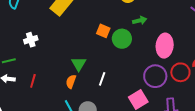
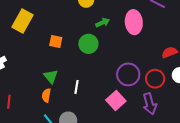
orange square: (103, 31) -> (56, 41), moved
pink ellipse: (165, 46) -> (134, 22), moved
red circle: (180, 72) -> (155, 79), moved

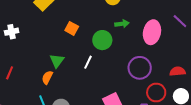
purple circle: (128, 74) -> (140, 68), moved
white line: (76, 87) -> (88, 62), moved

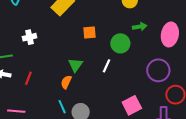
orange square: (72, 28) -> (89, 33), turned -32

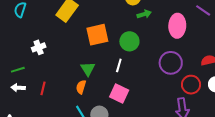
green arrow: (140, 27) -> (144, 14), moved
orange square: (89, 33) -> (97, 35), size x1.6
pink square: (132, 105) -> (119, 93), moved, turned -30

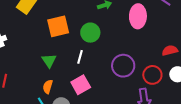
purple circle: (171, 63) -> (123, 66), moved
orange semicircle: (81, 87) -> (48, 87), moved
pink square: (119, 93) -> (81, 85), turned 36

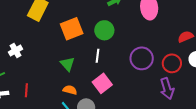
orange semicircle: (48, 87) -> (70, 90), turned 96

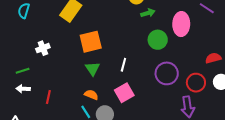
orange square: (72, 29) -> (91, 42), moved
green circle: (104, 30) -> (158, 40), moved
red line: (26, 90) -> (48, 97), moved

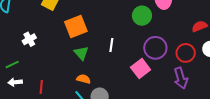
pink square: (124, 93) -> (141, 69), moved

